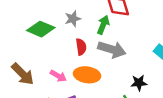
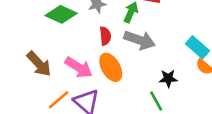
orange ellipse: (87, 75) -> (111, 67), turned 50
pink arrow: (58, 76) -> (79, 67), size x1.5

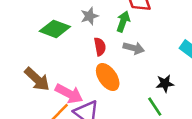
gray arrow: (140, 40) -> (134, 48), size x0.7
pink arrow: (79, 67) -> (69, 94), moved

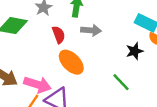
black star: (165, 83) -> (135, 51), moved

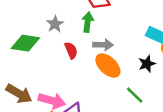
orange ellipse: (71, 62) -> (108, 66), moved

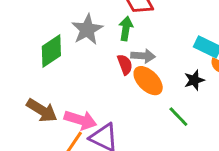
gray star: (55, 24) -> (87, 30), size x1.5
green diamond: (25, 43) -> (51, 51), turned -44
red semicircle: (71, 50) -> (125, 64), moved

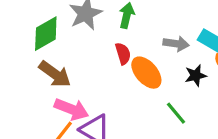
gray arrow: (143, 56) -> (176, 44), moved
brown arrow: (42, 110) -> (55, 74), moved

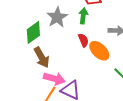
brown arrow: (55, 74) -> (42, 57), turned 30

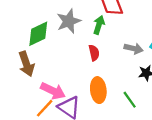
orange ellipse: (99, 51) -> (98, 90), moved, turned 30
brown arrow: (42, 57) -> (26, 64), moved

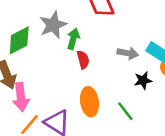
green arrow: (99, 25) -> (73, 39), moved
pink arrow: (53, 91) -> (21, 97), moved, turned 60

